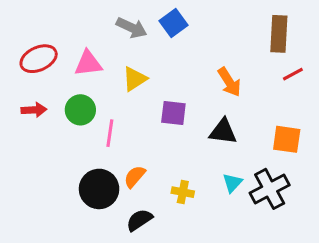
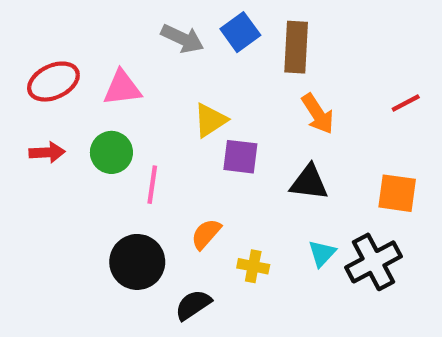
brown rectangle: (279, 34) -> (296, 47), moved
yellow triangle: (135, 79) -> (210, 120), moved
orange semicircle: (135, 177) -> (206, 234), moved

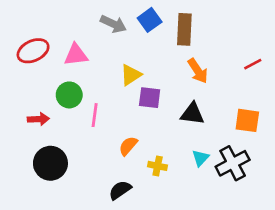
red arrow: (47, 152) -> (38, 119), moved
black circle: (137, 262) -> (50, 163), moved

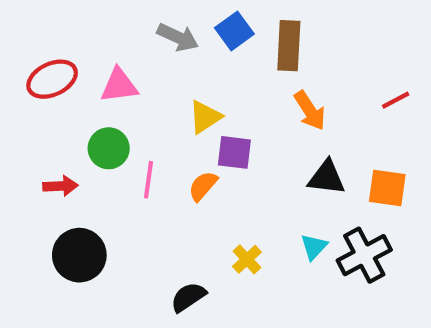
black triangle: (192, 114) -> (327, 178), moved
orange semicircle: (128, 146) -> (203, 186), moved
yellow cross: (158, 166) -> (247, 259), turned 36

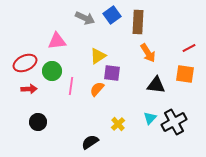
red ellipse: (52, 79) -> (25, 63), moved
orange square: (387, 188) -> (185, 74), moved
black circle: (79, 255) -> (38, 122), size x0.7

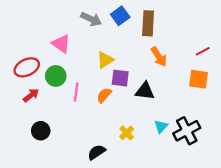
pink triangle: (57, 41) -> (61, 44), turned 42
black triangle: (156, 85) -> (145, 91), moved
red arrow: (29, 89) -> (31, 95), turned -35

